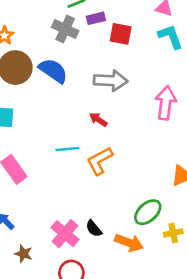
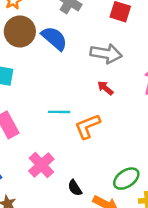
red arrow: (98, 120) -> (105, 88), moved
pink cross: (65, 234) -> (41, 165), moved

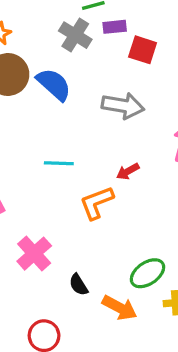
red arrow: (105, 88) -> (128, 171), moved, turned -70
cyan line: (59, 112) -> (59, 163), moved

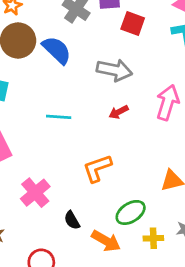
red arrow: (128, 171) -> (119, 112), moved
orange L-shape: (97, 203) -> (97, 168), moved

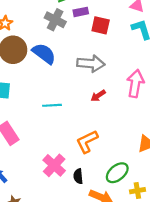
pink cross: (35, 193) -> (54, 165), moved
black semicircle: (72, 220) -> (78, 176), moved, turned 32

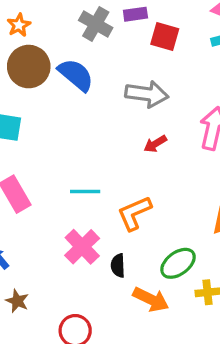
cyan line: (52, 105) -> (85, 191), moved

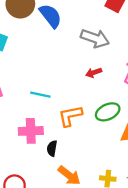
pink cross: (82, 247) -> (31, 131), turned 30
green ellipse: (178, 263) -> (108, 112), moved

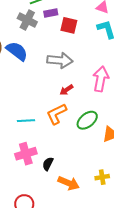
orange L-shape: (70, 116) -> (57, 114), moved
black semicircle: (52, 148) -> (48, 164), turned 32

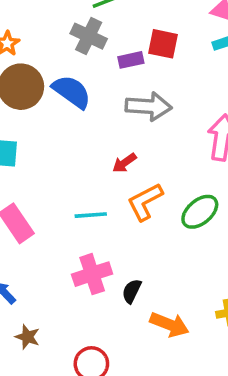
purple rectangle: (51, 13) -> (131, 60), moved
red arrow: (66, 90) -> (124, 163), moved

